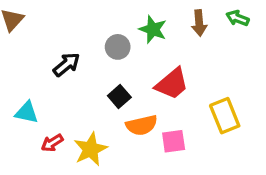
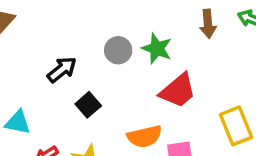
green star: (153, 29) -> (157, 48), moved
black square: (119, 96) -> (88, 105), moved

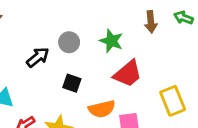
gray circle: (118, 50) -> (69, 42), moved
black square: (88, 105) -> (72, 83), moved, turned -30

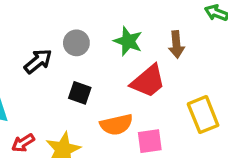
brown arrow: (151, 22) -> (176, 45), moved

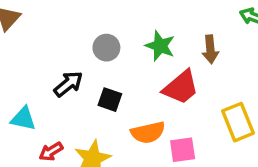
black arrow: (38, 61) -> (68, 84), moved

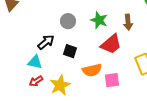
cyan triangle: (23, 119) -> (35, 62), moved

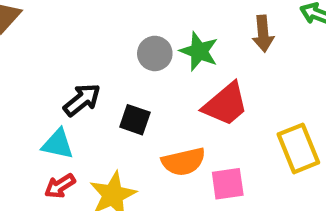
gray circle: (68, 21) -> (155, 53), moved
brown arrow: (128, 22) -> (263, 34), moved

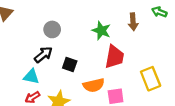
gray circle: (155, 53) -> (52, 29), moved
red trapezoid: (225, 104) -> (114, 57), turned -40

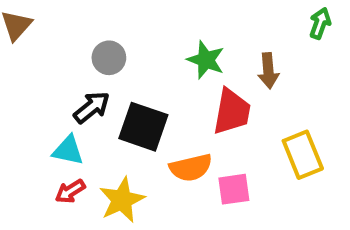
green arrow: (159, 12) -> (320, 23), turned 88
brown arrow: (133, 22) -> (268, 71), moved
black square: (70, 64) -> (143, 127), size x1.6

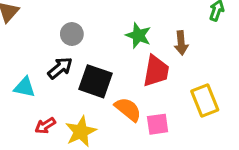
cyan triangle: (68, 150) -> (25, 87), moved
orange semicircle: (191, 168) -> (128, 109), turned -128

